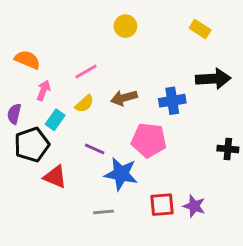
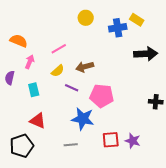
blue cross: (172, 101) -> (118, 28), moved
cyan rectangle: (55, 120) -> (34, 90), moved, turned -48
black pentagon: (32, 145) -> (22, 146), moved
purple line: (95, 149) -> (72, 88), moved

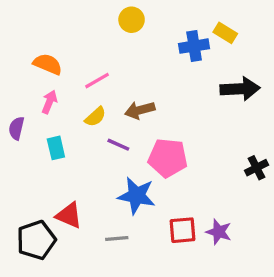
yellow circle: (86, 18) -> (132, 20), moved
orange semicircle: (19, 41) -> (48, 64), moved
black cross: (156, 102) -> (257, 168), turned -32
red triangle: (38, 121) -> (69, 215), moved

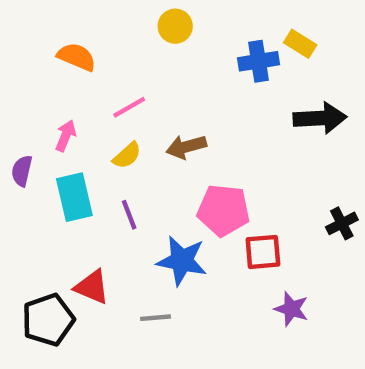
orange semicircle: (48, 64) -> (77, 57), moved
purple line: (118, 145) -> (129, 215), moved, turned 45
cyan rectangle: (56, 148) -> (74, 197), size x1.5
red square: (183, 230) -> (263, 252), moved

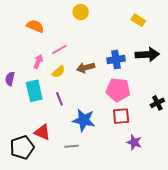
blue cross: (259, 61) -> (116, 60), moved
pink arrow: (66, 136) -> (38, 62), moved
pink pentagon: (223, 210) -> (118, 90), moved

